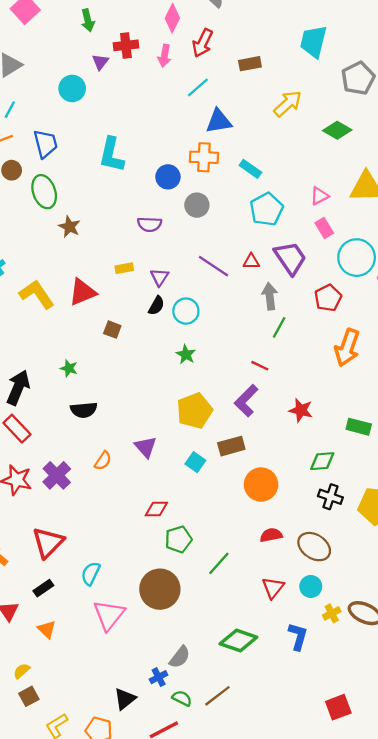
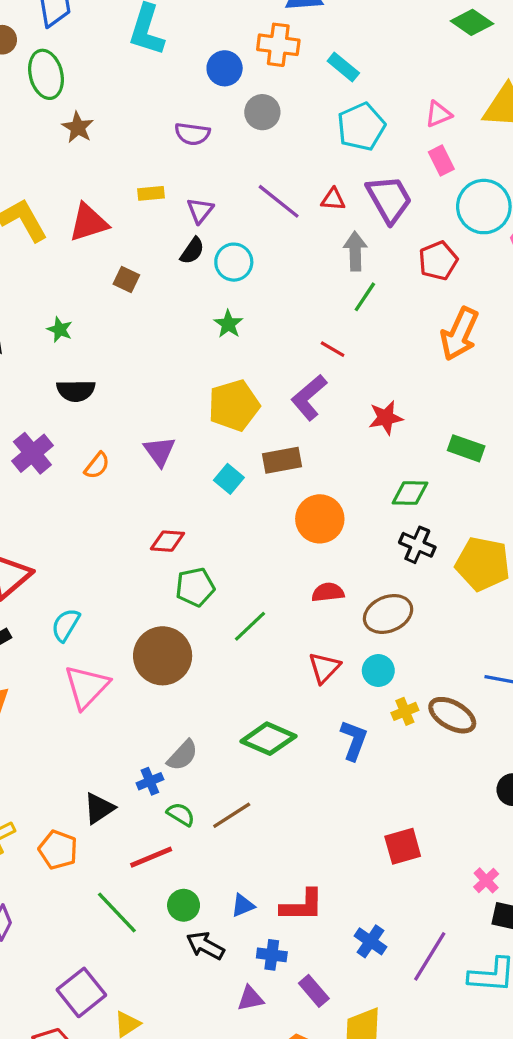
red star: (301, 410) -> (386, 418), turned -30
purple cross: (57, 475) -> (32, 453), moved
brown ellipse: (314, 547) -> (388, 614), turned -60

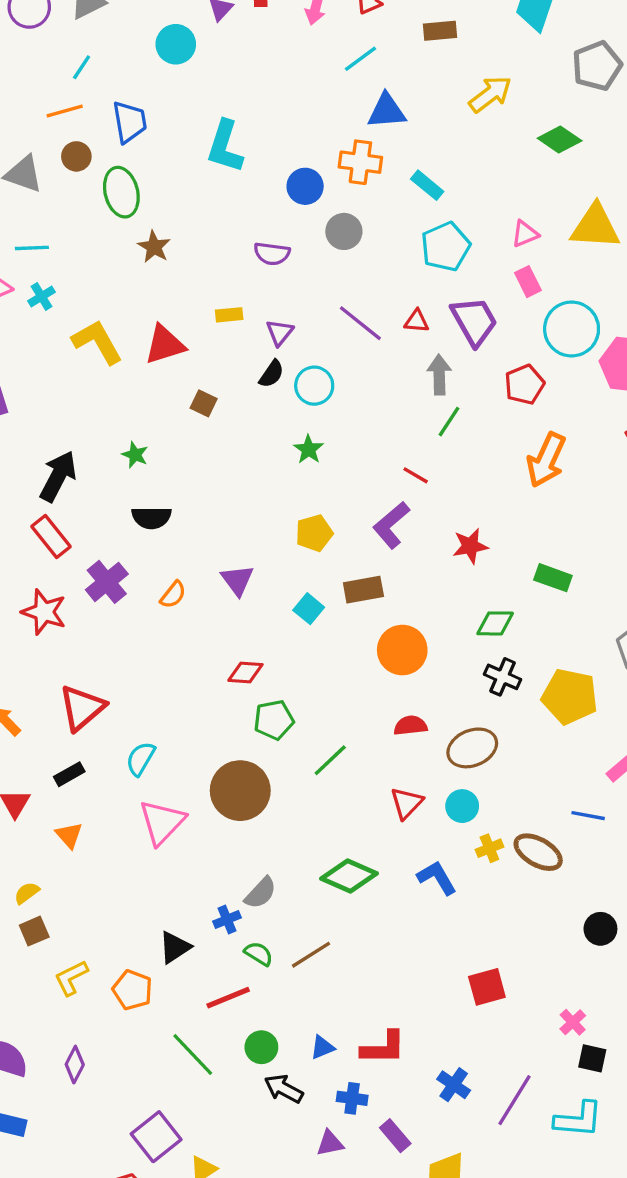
yellow pentagon: (234, 405) -> (314, 533), size x0.7
blue L-shape: (354, 740) -> (437, 878), turned -51

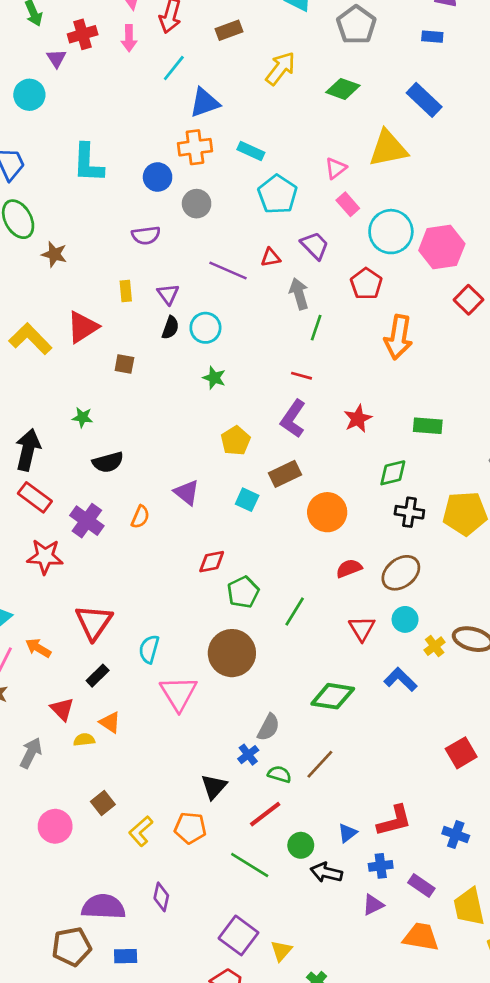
yellow rectangle: (229, 315) -> (126, 291), turned -75
purple trapezoid: (474, 321) -> (315, 246), size x0.7
yellow semicircle: (27, 893) -> (84, 740), moved, turned 45

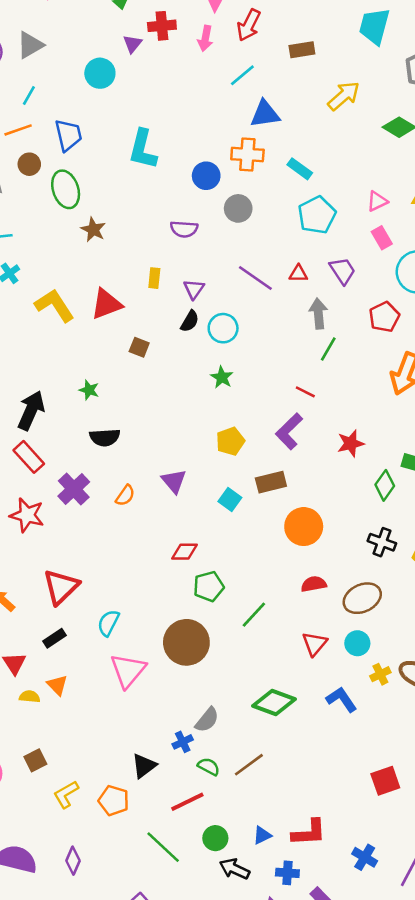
green diamond: (393, 473) -> (385, 485), moved, turned -52

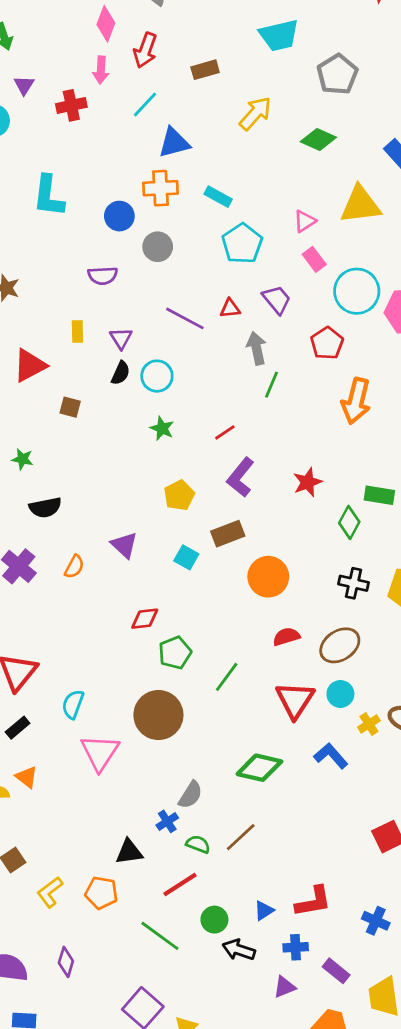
red cross: (162, 26) -> (71, 105), moved
cyan trapezoid: (374, 26) -> (279, 35), turned -111
red line: (305, 392) -> (225, 432), moved, turned -54
red triangle: (315, 644) -> (295, 700), size x1.4
black triangle: (144, 766) -> (129, 852), turned 36

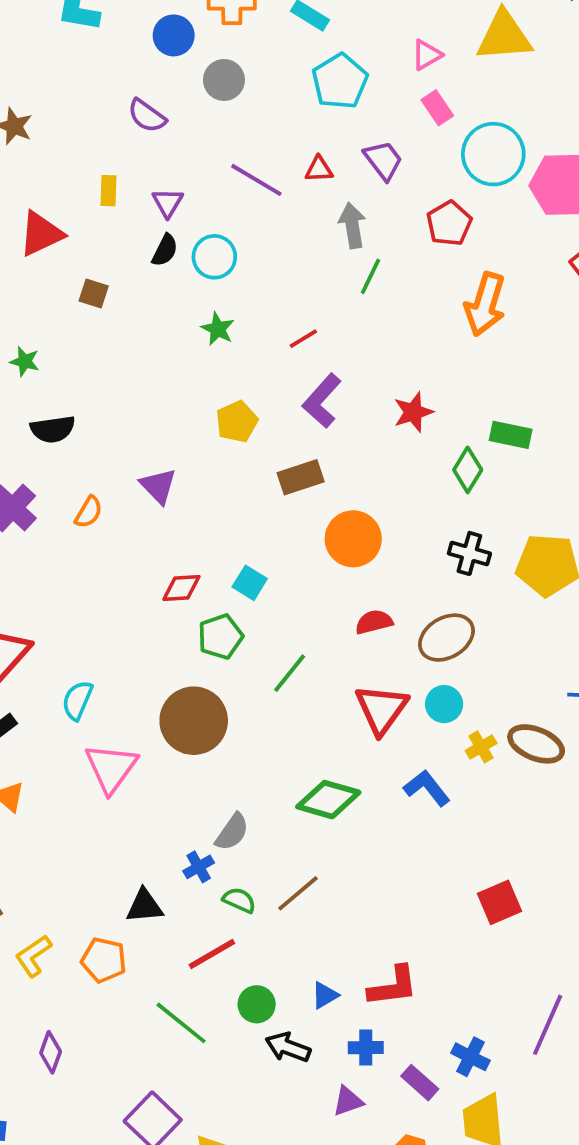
purple semicircle: (103, 276) -> (147, 116), turned 36
cyan square: (186, 557) -> (250, 583), moved
blue cross: (376, 921) -> (470, 1057), moved

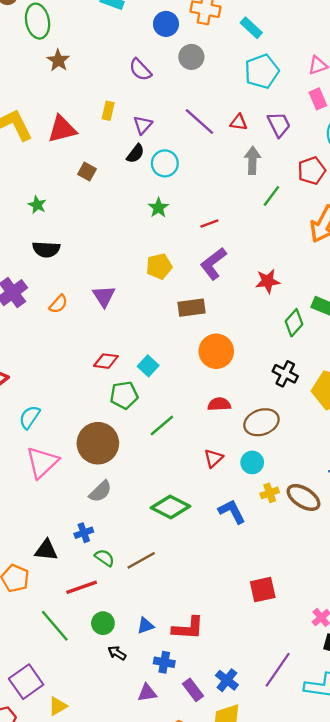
green line: (371, 276) -> (271, 196), moved
red triangle: (381, 709) -> (214, 458), size x0.6
gray semicircle: (232, 832) -> (100, 491), moved
black arrow: (288, 1047) -> (117, 653), size x0.7

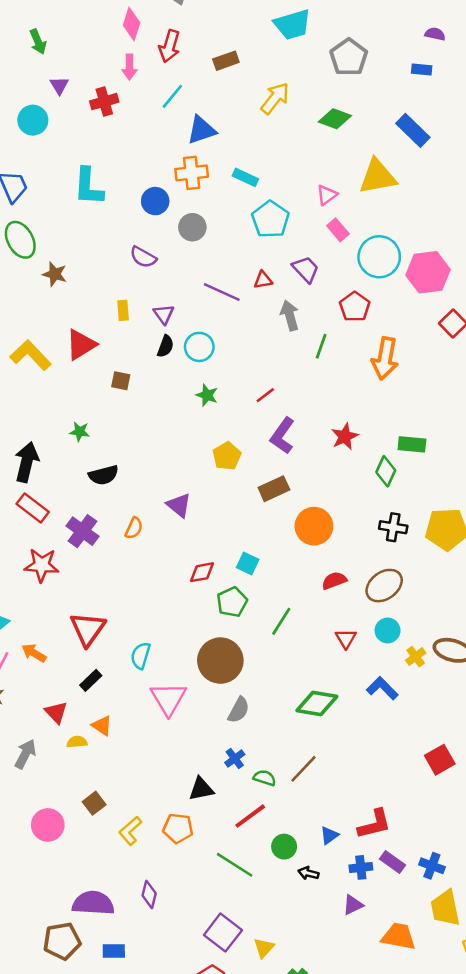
purple rectangle: (193, 690) -> (392, 862), moved

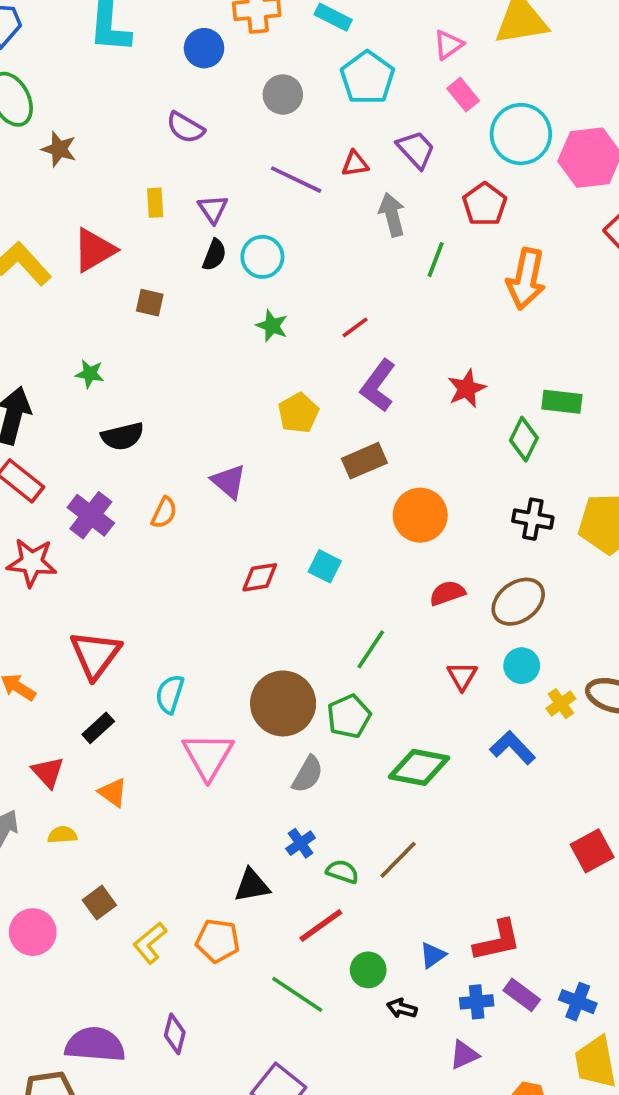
gray circle: (192, 227) -> (283, 95), moved
green pentagon: (232, 602) -> (349, 716), moved
yellow semicircle: (77, 742) -> (62, 835), moved

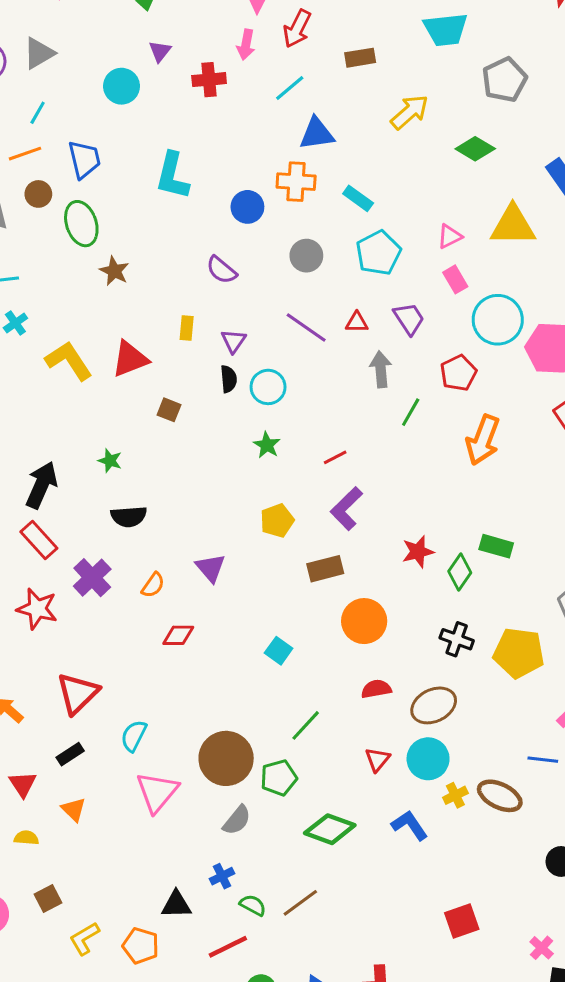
black semicircle: (214, 255) -> (229, 379), turned -36
red star: (467, 389) -> (418, 552), moved
red diamond: (260, 577) -> (178, 635), moved
cyan circle: (522, 666) -> (428, 759), size x1.4

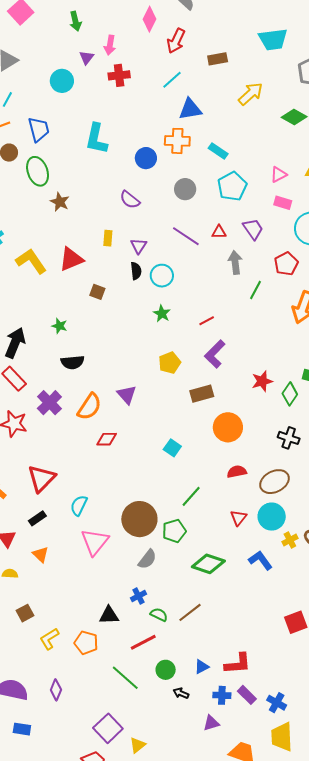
pink arrow: (246, 45) -> (110, 45), moved
pink rectangle: (455, 279) -> (283, 203), turned -42
orange semicircle: (153, 585) -> (89, 407), size x1.6

